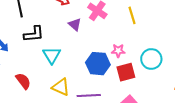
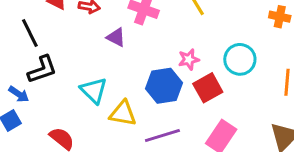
black L-shape: (34, 34) -> (42, 69), moved
yellow triangle: (61, 87) -> (123, 113), moved

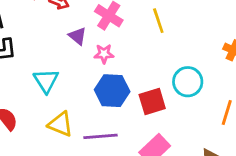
pink star: (189, 59) -> (104, 54), moved
yellow triangle: (123, 113) -> (61, 124), moved

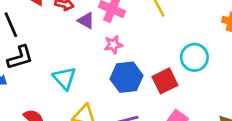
purple triangle: (78, 36) -> (86, 21), moved

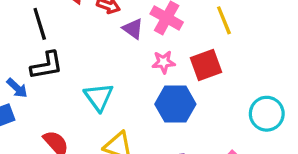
cyan circle: (194, 57) -> (267, 114), moved
red square: (165, 81) -> (206, 65), moved

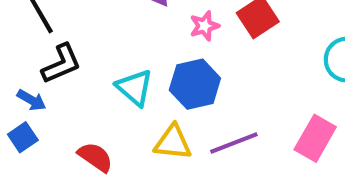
blue hexagon: (175, 104) -> (195, 84), moved

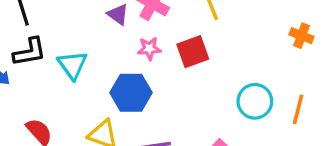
cyan triangle: (135, 88) -> (72, 65), moved

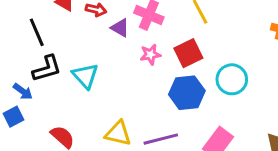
blue hexagon: (131, 93) -> (187, 93), moved
cyan circle: (255, 101) -> (232, 79), moved

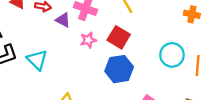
red square: (188, 53) -> (119, 37), turned -30
cyan circle: (232, 79) -> (172, 55), moved

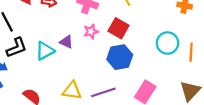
purple triangle: (63, 20) -> (66, 42), moved
cyan triangle: (37, 60) -> (45, 51), turned 48

